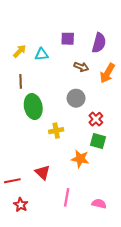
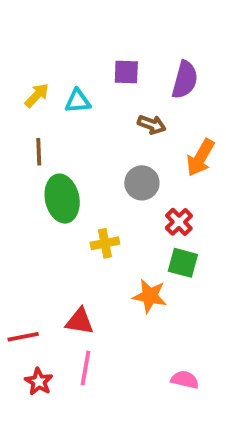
orange arrow: (107, 73) -> (200, 158), moved
red triangle: (43, 172) -> (80, 321), turned -35
pink line: (67, 197) -> (85, 368), moved

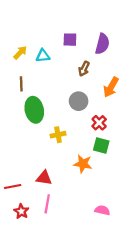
brown arrow: (152, 125) -> (84, 69), turned 96

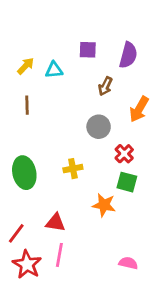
green ellipse: (34, 110) -> (24, 173), moved
red line: (13, 187) -> (16, 233), turned -42
red star: (21, 211) -> (27, 264), size x1.5

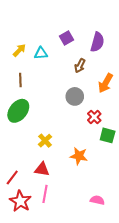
purple square: (88, 50) -> (67, 38), turned -32
yellow cross: (73, 169) -> (45, 141), moved, turned -32
green ellipse: (24, 173) -> (18, 111), moved, turned 50
green square: (127, 182) -> (108, 135), moved

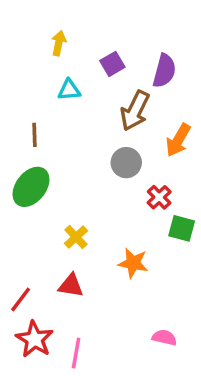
yellow arrow: (19, 50) -> (59, 43), moved, turned -32
brown arrow: (80, 66) -> (135, 111), size x1.6
pink line: (45, 194) -> (76, 353), moved

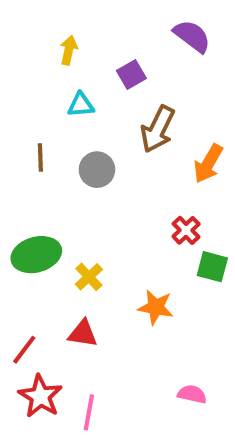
purple semicircle: (164, 71) -> (192, 36), moved, turned -68
gray circle: (126, 163) -> (97, 170), moved
green ellipse: (31, 187) -> (36, 255), moved, turned 36

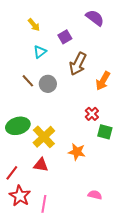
yellow arrow: (69, 50) -> (34, 25), turned 128
cyan triangle: (81, 105) -> (40, 52), turned -32
brown line: (40, 157) -> (28, 81), moved, turned -40
yellow cross: (89, 277) -> (44, 137), size x1.6

